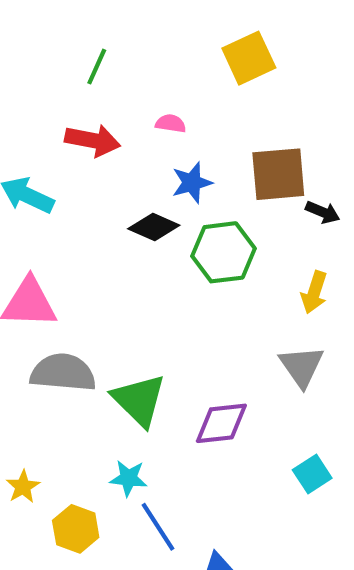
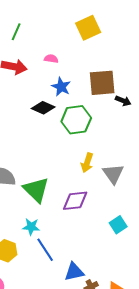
blue star: (192, 183) -> (61, 87), turned -30
yellow arrow: (314, 292) -> (87, 163), moved

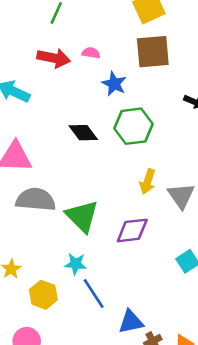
pink semicircle: (51, 59) -> (91, 53), moved
brown square: (102, 83) -> (153, 52), moved
black diamond: (43, 108) -> (83, 133), moved, turned 30

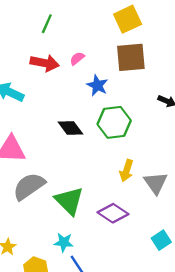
pink semicircle: (91, 53) -> (77, 58), turned -48
gray semicircle: (36, 200) -> (29, 186), turned -40
purple diamond: (132, 230) -> (113, 213), turned 40

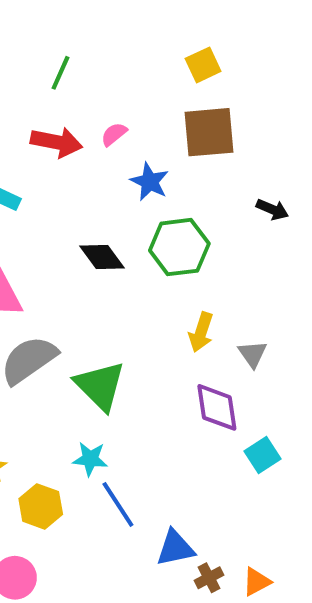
yellow square: (128, 19) -> (203, 65), size x0.7
gray triangle: (156, 183) -> (253, 354), size x0.7
purple diamond: (113, 213) -> (217, 407), moved, turned 48

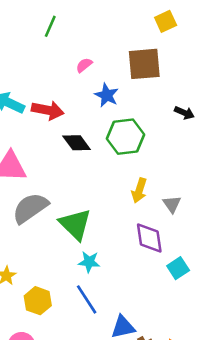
yellow square: (203, 65) -> (166, 21), moved
red arrow: (57, 142) -> (48, 110), moved
cyan star: (90, 459) -> (89, 262), moved

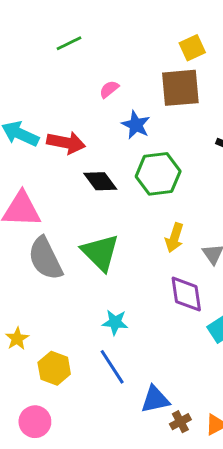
yellow square: (166, 21) -> (192, 48), moved
green line: (50, 26) -> (69, 43), turned 40
gray semicircle: (30, 208) -> (45, 258), turned -81
green triangle: (75, 224) -> (100, 253), moved

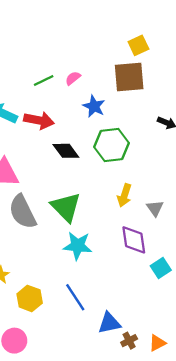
green line: (69, 43) -> (44, 81), moved
cyan star: (115, 322) -> (78, 246), moved, size x1.4

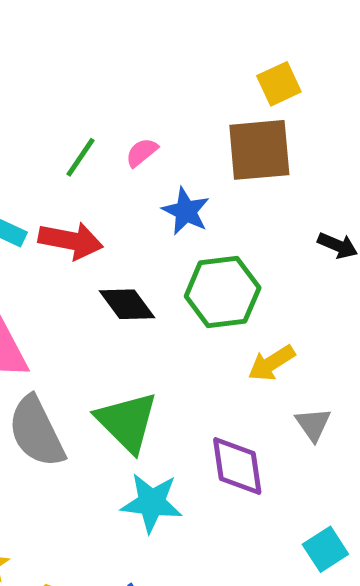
green line: (44, 81) -> (80, 157), turned -30
yellow arrow: (124, 195) -> (272, 363), moved, turned 40
purple diamond: (134, 240) -> (237, 466), moved

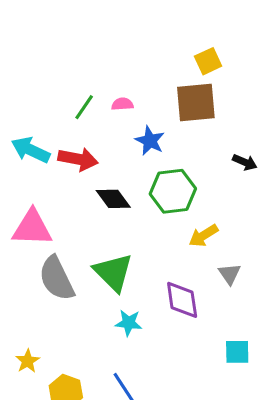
pink semicircle: (142, 152) -> (122, 104), turned 35
cyan star: (152, 503) -> (129, 323), size x0.7
cyan square: (325, 549) -> (237, 352), turned 32

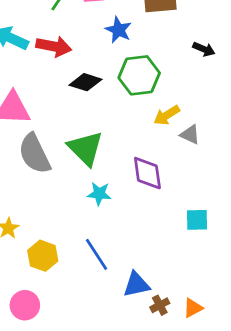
black diamond: (113, 199) -> (85, 82), turned -36
gray triangle: (229, 274) -> (190, 134), moved, turned -30

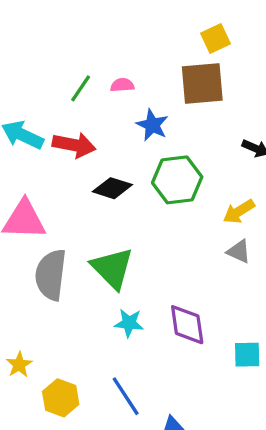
yellow arrow: (167, 115) -> (239, 212), moved
gray semicircle: (34, 154) -> (51, 275), turned 33
purple diamond: (147, 173) -> (187, 325), moved

